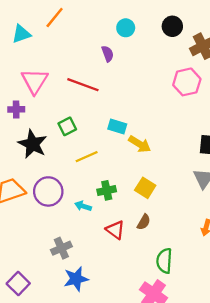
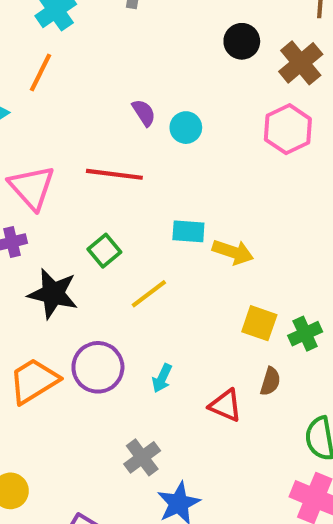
cyan circle: (126, 28) -> (186, 128), moved
green cross: (107, 190) -> (305, 334), moved
cyan arrow: (83, 206) -> (162, 378), turned -70

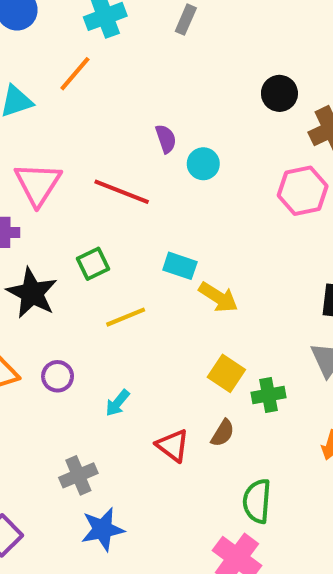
purple circle: (98, 367) -> (58, 376), size x0.6

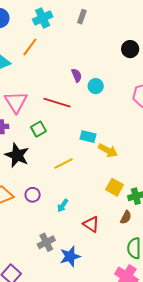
green square: (93, 264) -> (39, 129), moved
brown semicircle: (223, 433) -> (126, 217), moved
blue star: (103, 529) -> (70, 256), moved

